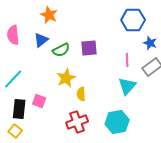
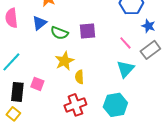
green semicircle: (61, 50) -> (59, 33), turned 48
pink line: (127, 60) -> (125, 43), turned -40

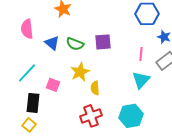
blue triangle: (39, 23) -> (52, 43), moved, turned -42
pink line: (125, 43) -> (141, 54), turned 48
pink square: (37, 84) -> (53, 85), moved

